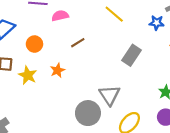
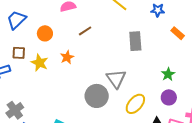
gray rectangle: (132, 55) -> (135, 41), turned -36

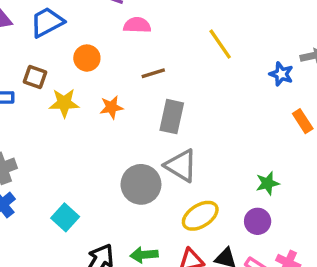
gray rectangle: (135, 41) -> (172, 117), moved
yellow star: (40, 63) -> (64, 103), turned 30
gray triangle: (116, 79) -> (181, 166), turned -40

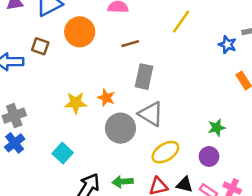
yellow line: (220, 44) -> (181, 22), turned 70
orange circle: (87, 58) -> (80, 32), size x1.5
yellow star: (64, 103) -> (76, 103), moved
orange star: (111, 107) -> (106, 98), moved, turned 30

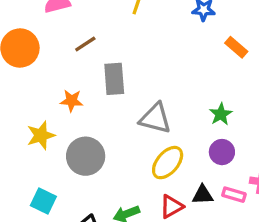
orange star: (106, 98) -> (72, 101), moved
gray triangle: (151, 114) -> (155, 118), moved
gray circle: (120, 128) -> (86, 156), moved

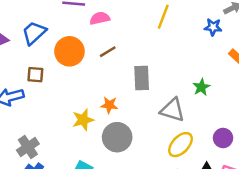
brown line: (85, 44) -> (108, 52), moved
orange star: (72, 101) -> (109, 105), moved
green star: (221, 114) -> (201, 87), moved

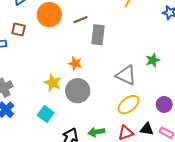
gray rectangle: (142, 78) -> (98, 35), moved
yellow star: (83, 120) -> (53, 83), moved, turned 30

